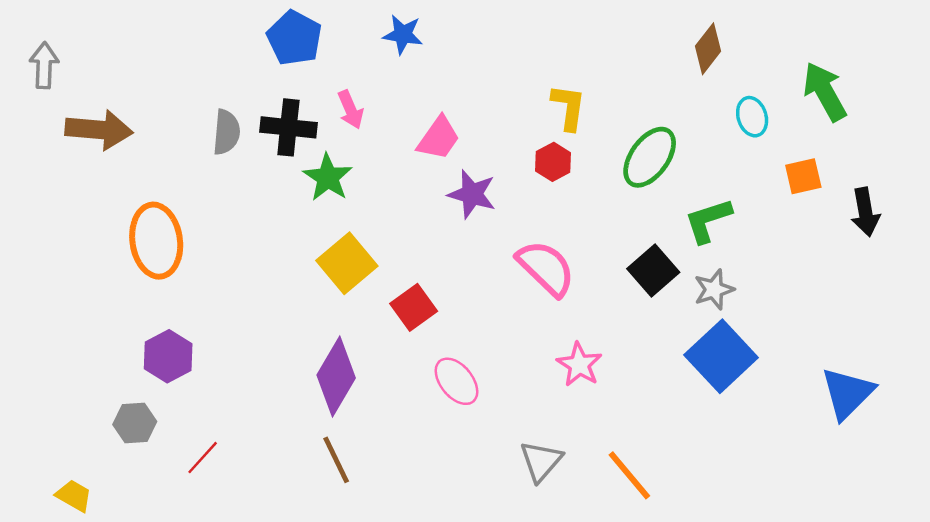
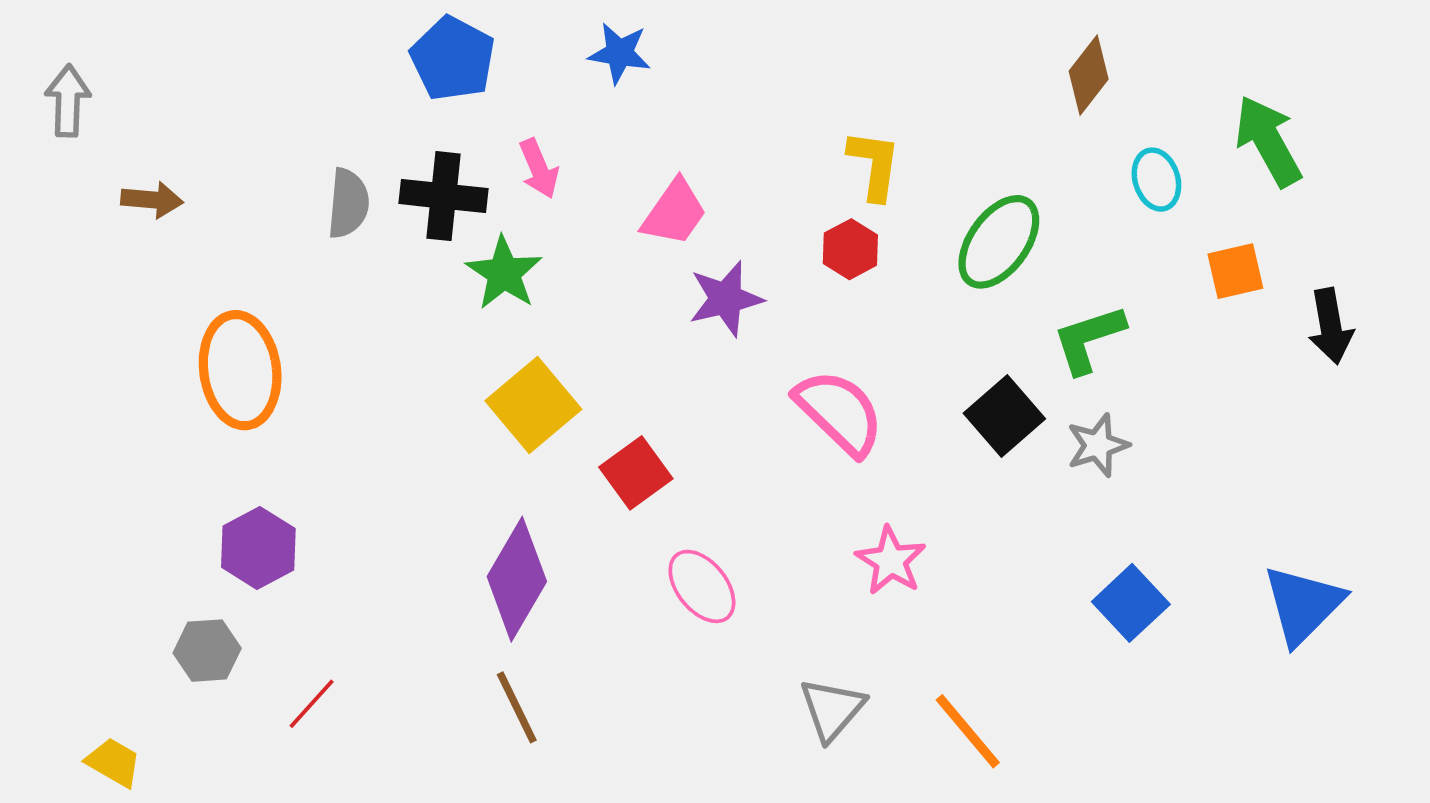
brown arrow: (99, 130) -> (152, 200), size x0.6
purple star: (472, 194) -> (726, 299), turned -30
blue square: (721, 356) -> (1131, 603), moved, size x0.7

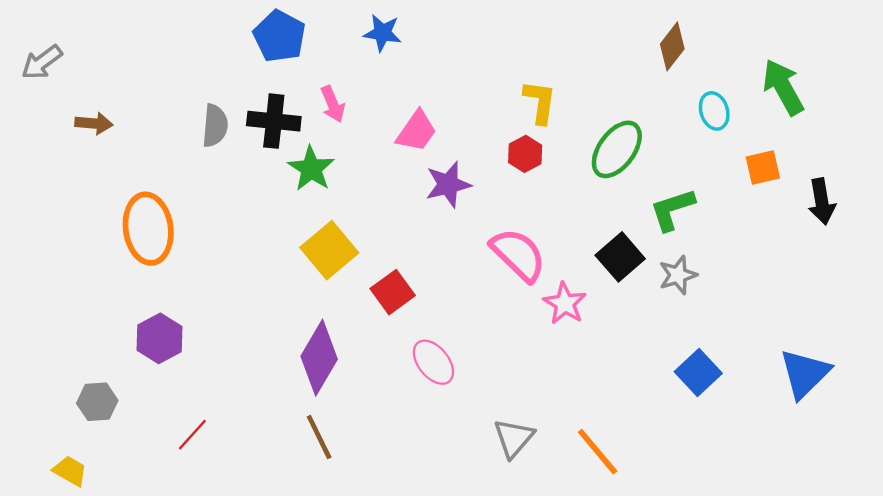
gray arrow: (68, 101) -> (42, 62), turned -129
pink star: (891, 561) -> (565, 303), moved
gray hexagon: (207, 651) -> (97, 402), moved

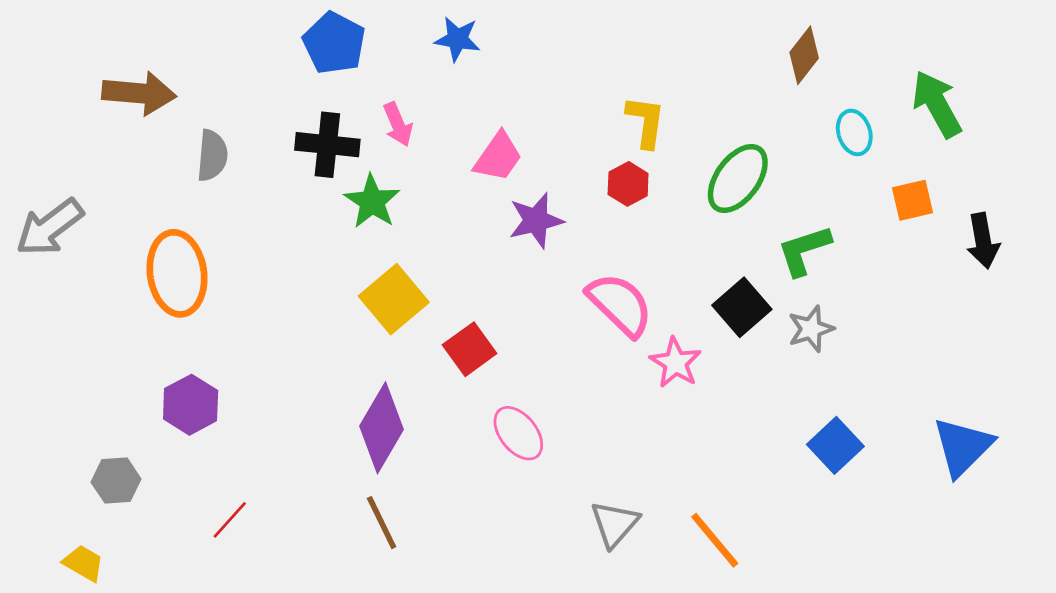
gray arrow: (42, 62) -> (50, 227), moved, size x1.4
brown arrow: (94, 123) -> (139, 93), moved, size x1.6
gray semicircle: (215, 126) -> (212, 155), moved

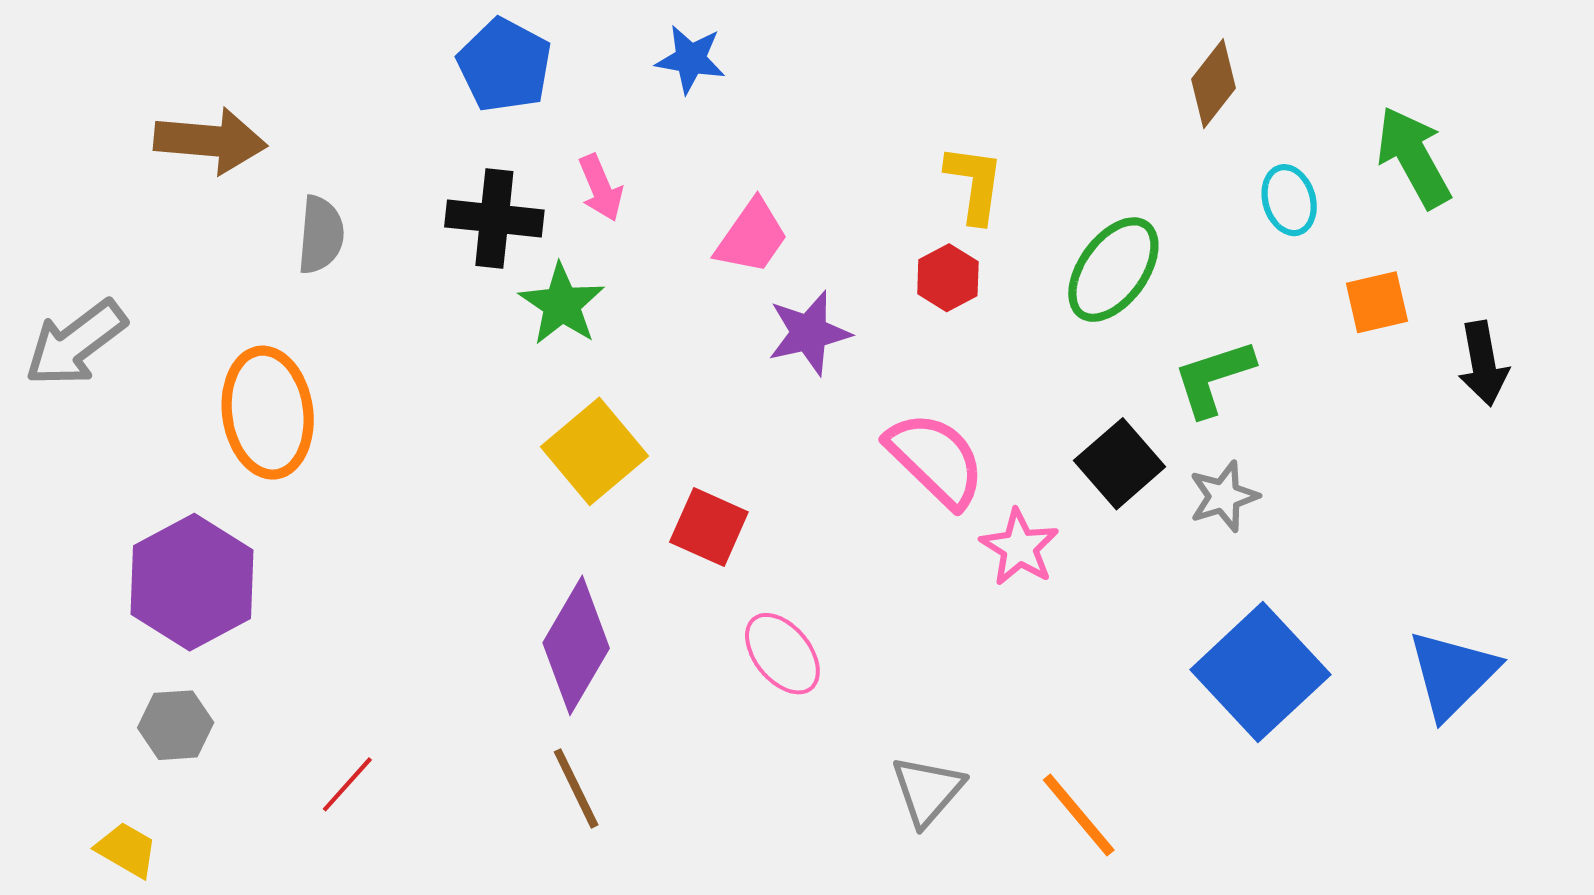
red square: (470, 349) -> (709, 527), turned -30
purple hexagon: (191, 405) -> (192, 582), moved, size x1.5
blue square: (835, 445) -> (1260, 672), size x1.6

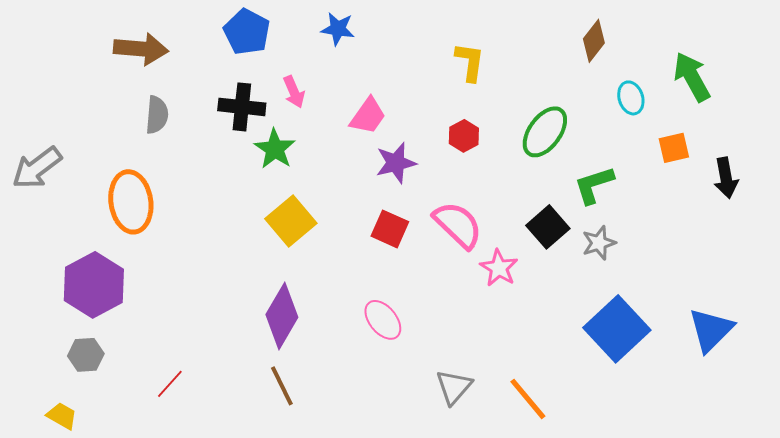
brown arrow: (210, 141) -> (141, 49), moved
yellow L-shape: (974, 184) -> (470, 62), moved
red square: (709, 527) -> (390, 229), moved

